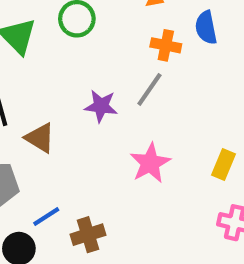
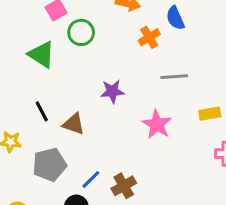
orange cross: (166, 45) -> (149, 37), turned -30
gray line: (149, 89) -> (174, 77), moved, turned 64
yellow rectangle: (223, 164) -> (210, 114), turned 70

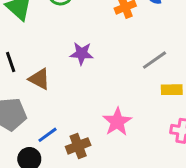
gray line: (174, 77) -> (154, 60), moved, turned -40
pink star: (157, 124) -> (117, 122), moved

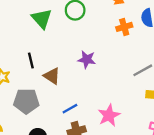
blue line: (47, 135) -> (70, 109), moved

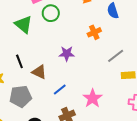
orange cross: (124, 27) -> (94, 32), moved
blue line: (70, 109) -> (60, 89), moved

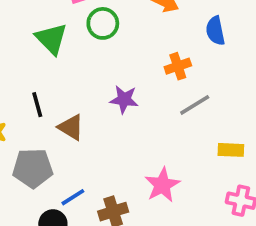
gray line: (116, 56) -> (195, 105), moved
blue line: (60, 89) -> (73, 197), moved

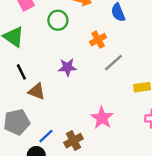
green circle: (103, 23) -> (58, 20), moved
black line: (37, 105) -> (21, 72), moved

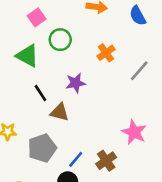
green circle: (58, 20) -> (60, 40), moved
orange cross: (98, 40) -> (106, 53), moved
purple star: (67, 67) -> (76, 83), moved

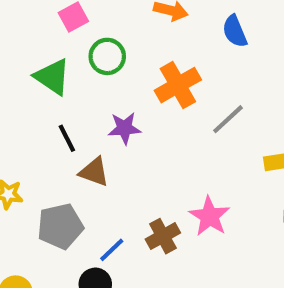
orange cross: (106, 53) -> (178, 85), size x1.5
brown cross: (106, 161) -> (163, 236), moved

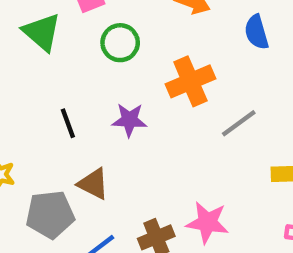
green triangle: (52, 77) -> (42, 32), moved
brown triangle: (94, 172) -> (93, 184), moved
pink star: (210, 216) -> (207, 222), turned -30

